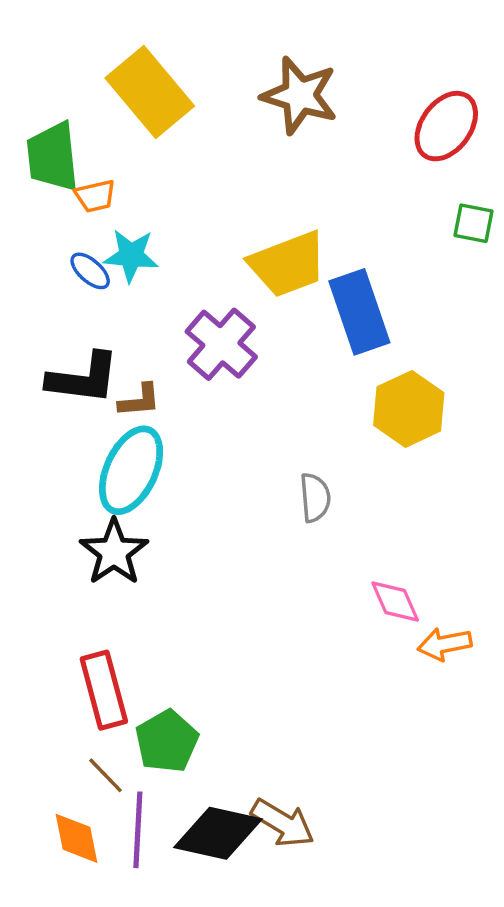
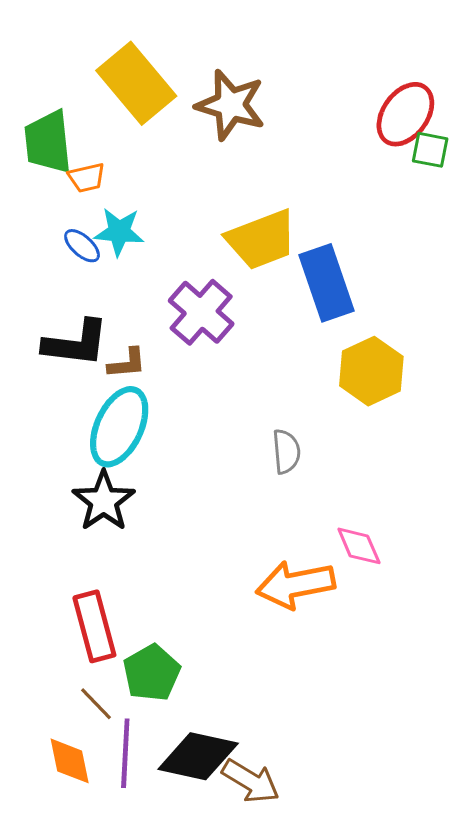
brown star: (300, 95) -> (231, 105), moved
green square: (474, 223) -> (430, 150), moved
orange arrow: (445, 644) -> (296, 585), moved, size x1.6
brown arrow: (283, 823) -> (251, 781), moved

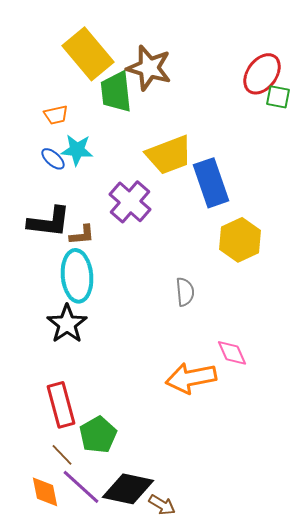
green trapezoid: (48, 142) -> (116, 92), moved
cyan ellipse: (119, 427) -> (77, 276), turned -30
purple line: (125, 753) -> (81, 487), turned -51
brown arrow: (251, 781) -> (162, 505), size x0.7

